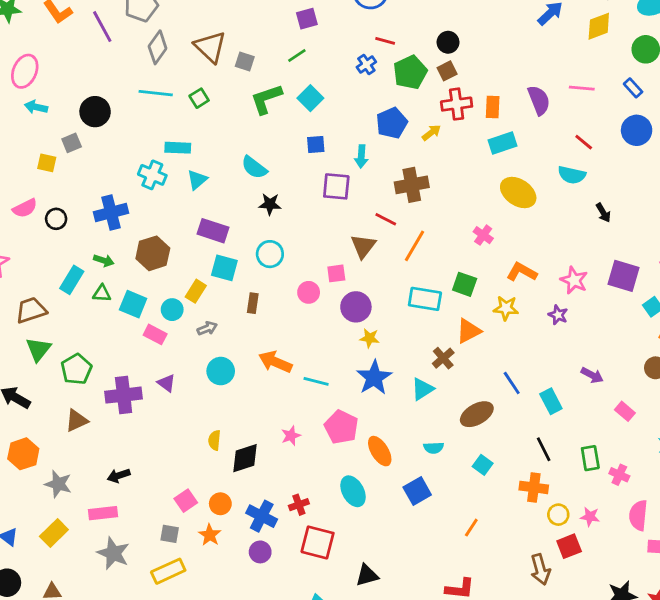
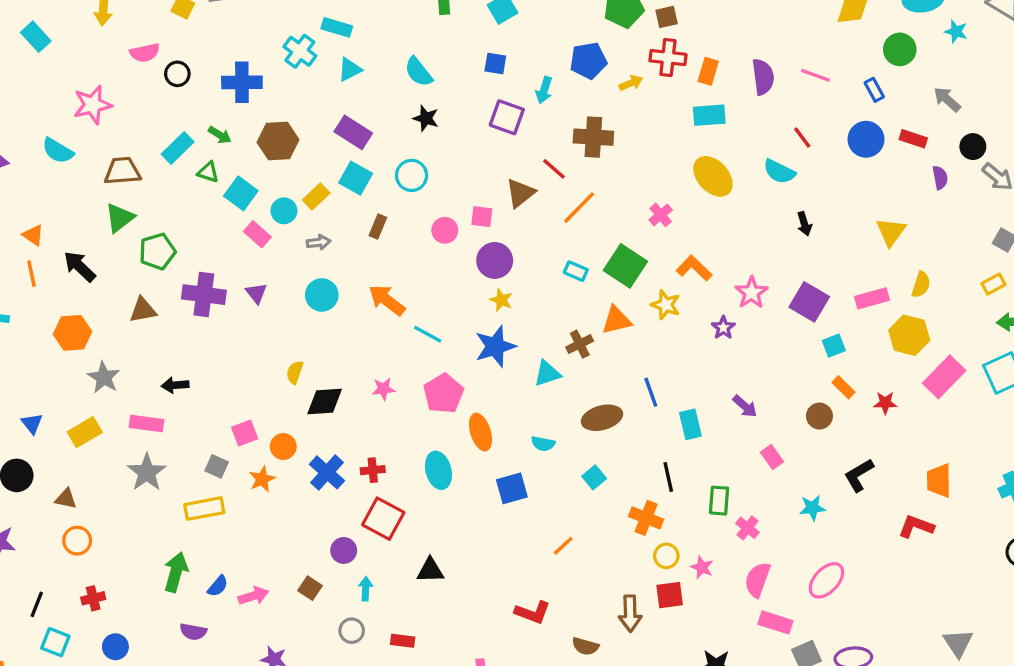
green square: (465, 284) -> (625, 266), size x1.4
cyan rectangle: (425, 299) -> (576, 271), size x0.6
purple circle: (260, 552) -> (344, 550), moved

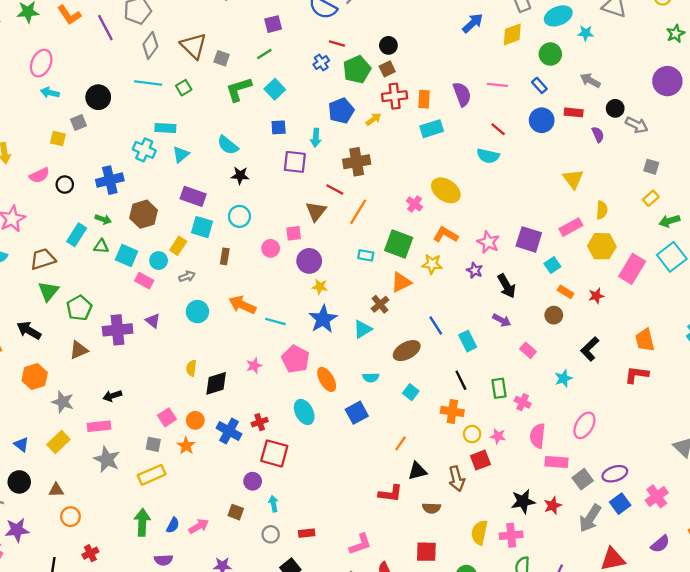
yellow ellipse: (713, 176) -> (446, 190), moved
black arrow: (804, 224) -> (507, 286), moved, size x1.5
black triangle: (430, 570) -> (417, 471), moved

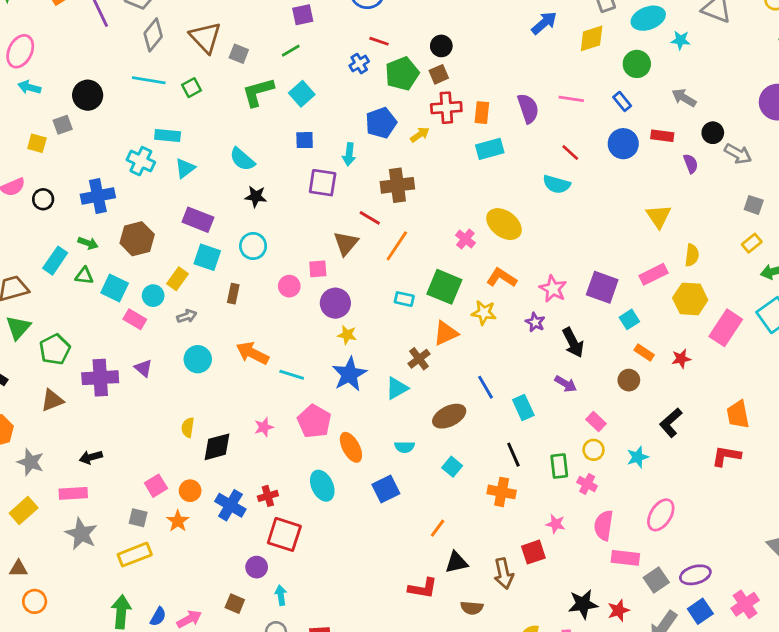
yellow circle: (472, 434) -> (594, 450), moved

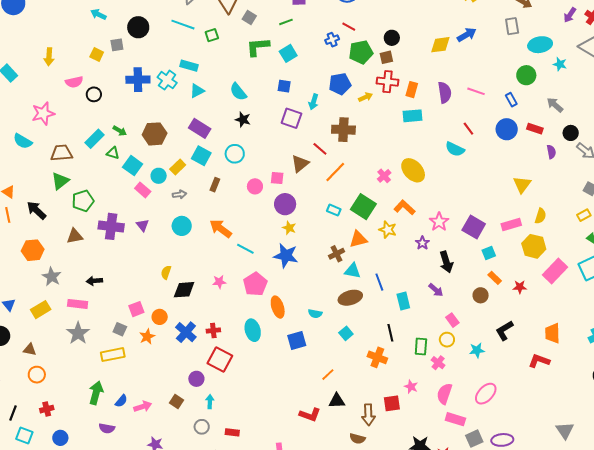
yellow diamond: (592, 38) -> (440, 45), moved
blue cross: (98, 196) -> (138, 80), moved
blue star: (349, 374) -> (286, 256), turned 30
cyan triangle: (397, 388) -> (353, 271), moved, turned 30
brown semicircle: (472, 608) -> (357, 439), moved

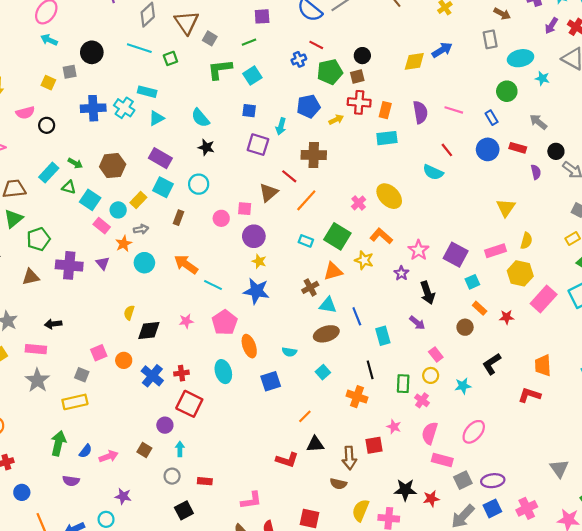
orange star: (147, 337) -> (124, 244), moved

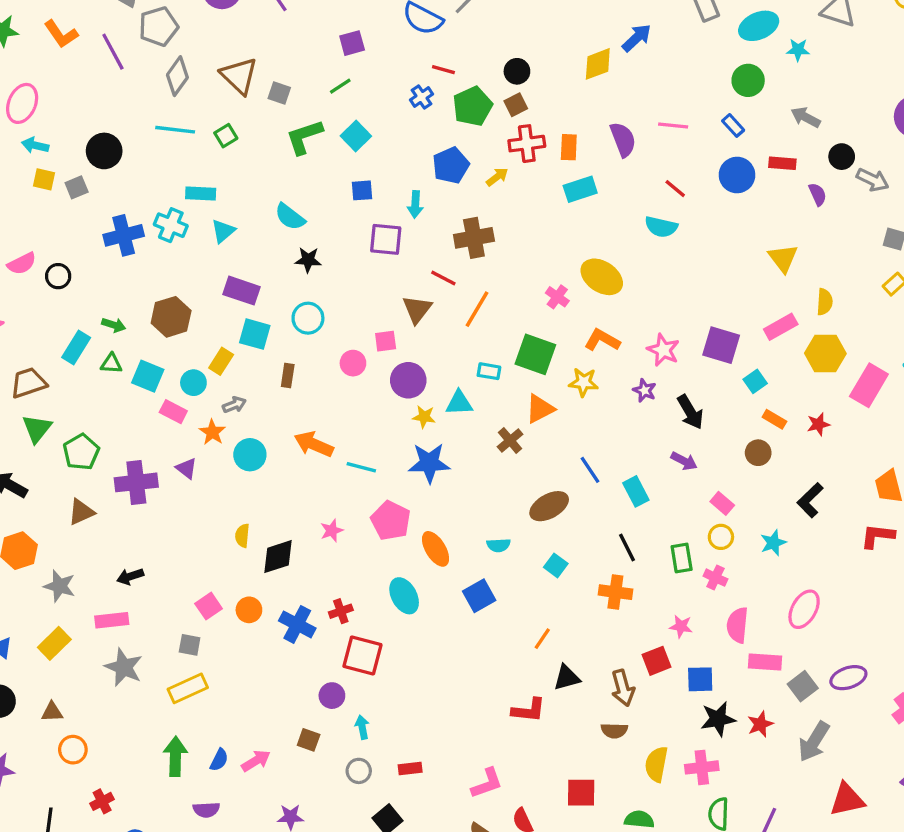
yellow square: (48, 83) -> (44, 179), moved
cyan triangle: (328, 305) -> (459, 403), moved
blue square: (492, 508) -> (700, 679), moved, turned 36

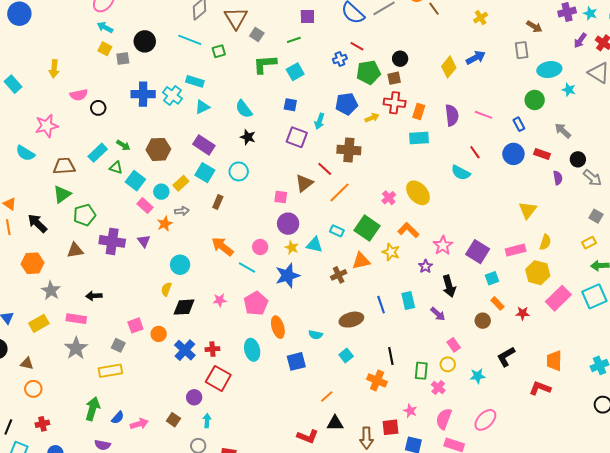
yellow diamond: (598, 64) -> (449, 67), turned -45
pink circle: (353, 363) -> (260, 247), moved
cyan circle: (250, 455) -> (180, 265), moved
blue star: (429, 463) -> (288, 276), turned -30
cyan rectangle: (636, 491) -> (408, 300), moved

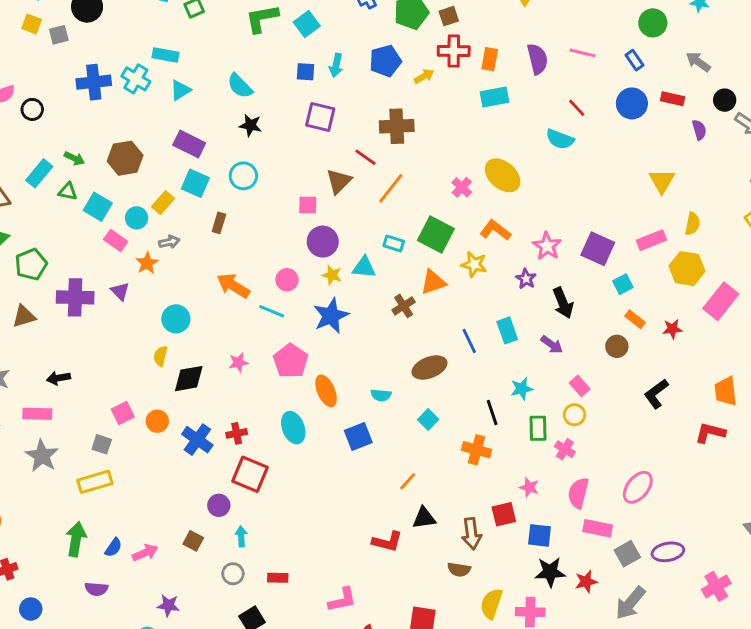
cyan arrow: (319, 121) -> (336, 65), moved
cyan star: (478, 376) -> (522, 389), moved

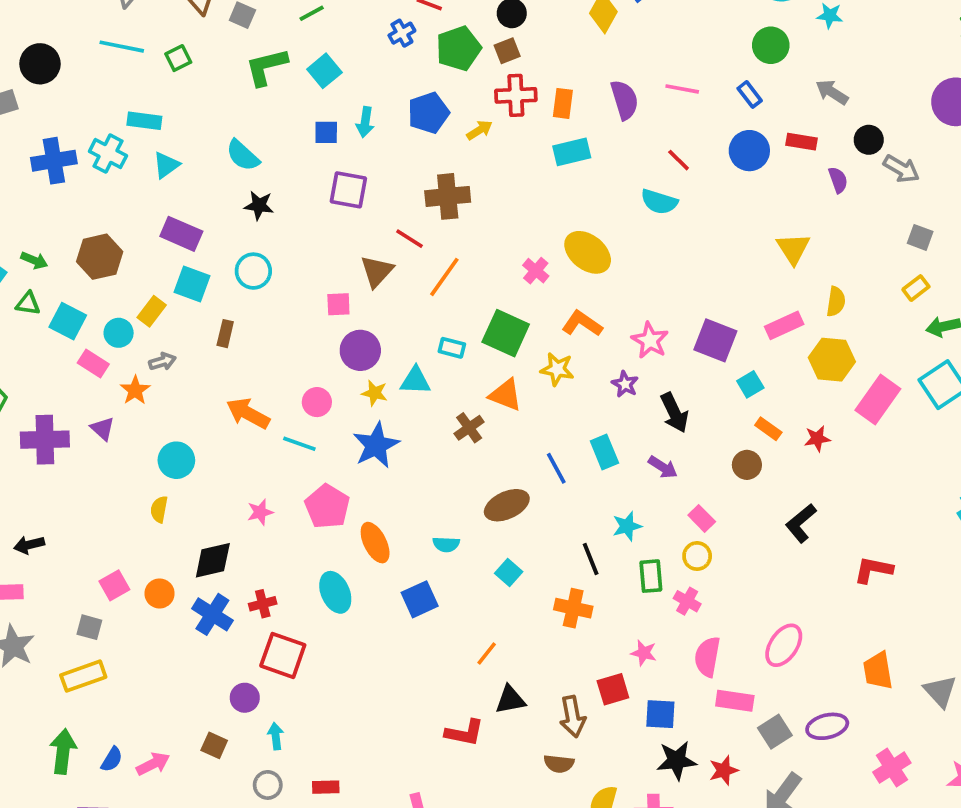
orange triangle: (433, 282) -> (506, 395), turned 44
black diamond: (189, 379) -> (213, 560), moved
orange trapezoid: (726, 391) -> (878, 671), moved

